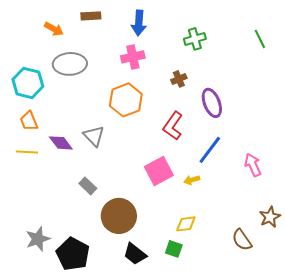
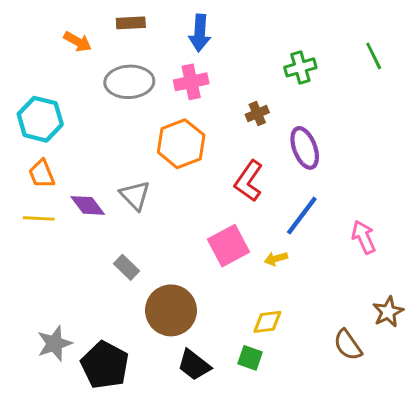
green cross: (195, 39) -> (300, 67), moved
gray ellipse: (70, 64) -> (129, 82), moved

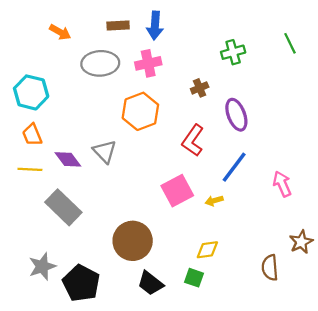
brown rectangle: (131, 23) -> (118, 25), moved
gray rectangle: (126, 267) -> (63, 207), moved, size x1.8
brown semicircle: (348, 345) -> (270, 268), turned 30

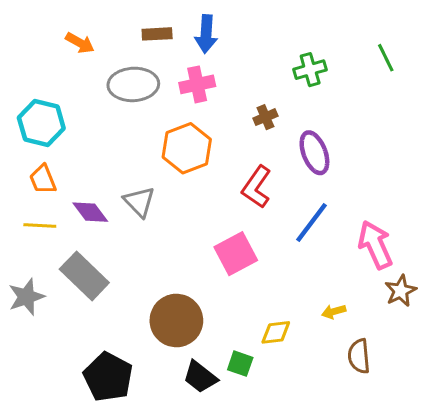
pink arrow: (282, 184) -> (375, 245), size x1.4
yellow arrow: (214, 201) -> (334, 312), moved
brown star: (301, 242) -> (401, 291), moved
gray star: (42, 266) -> (26, 297), moved
green square: (194, 278) -> (240, 364), moved

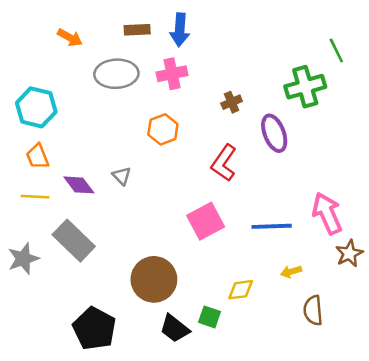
green cross: (310, 70) -> (305, 87), moved, size x1.4
orange hexagon: (187, 148) -> (163, 129), size x0.7
gray triangle: (139, 202) -> (122, 176), size x0.7
blue line: (311, 223) -> (272, 226), moved, turned 51

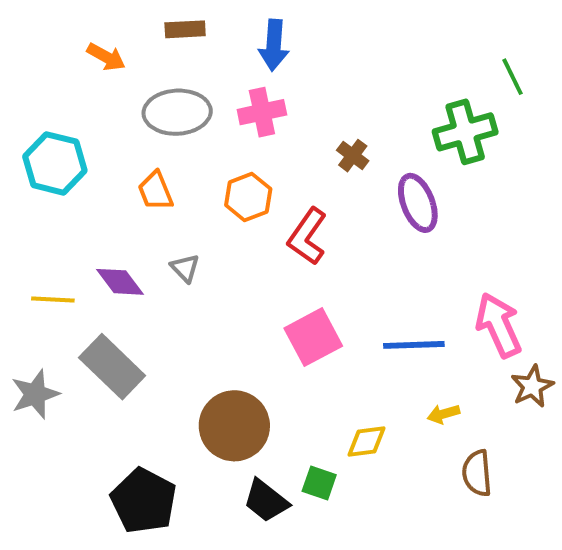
brown rectangle: (137, 30) -> (185, 29), moved
brown cross: (232, 102) -> (353, 156), turned -30
orange trapezoid: (38, 157) -> (155, 191), moved
red L-shape: (224, 163) -> (307, 236), moved

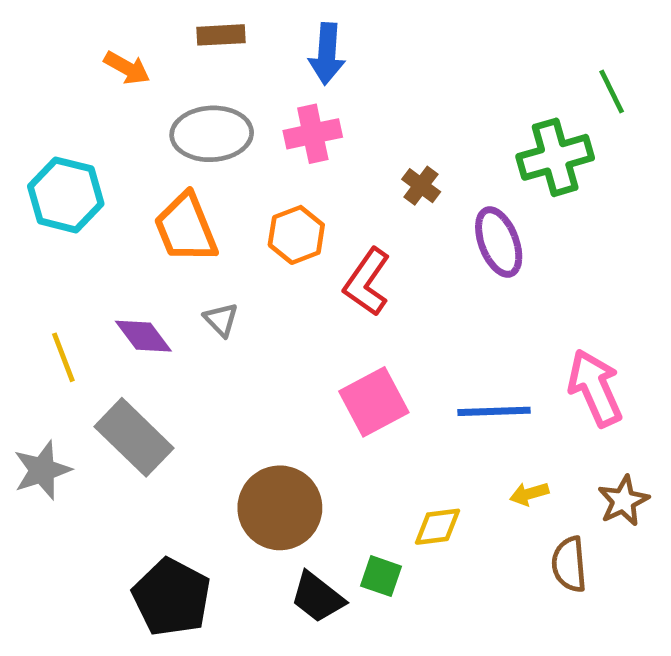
orange trapezoid: (155, 191) -> (186, 228), size x1.5
yellow line: (53, 300) -> (63, 357), turned 66
brown star: (532, 386) -> (623, 501), moved

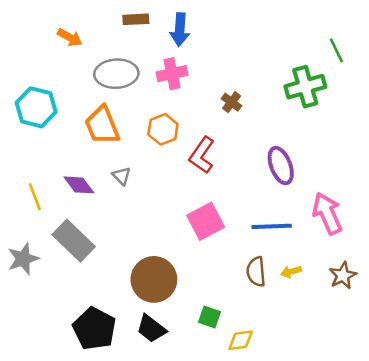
brown rectangle: (221, 35) -> (136, 19), moved
purple ellipse: (499, 242) -> (281, 166), moved
yellow diamond: (437, 527) -> (241, 340), moved
brown semicircle: (569, 564) -> (256, 272), moved
black trapezoid: (318, 597) -> (151, 329), moved

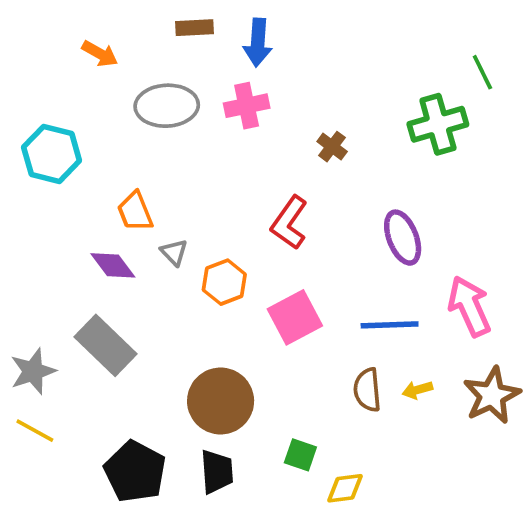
orange trapezoid: (102, 125) -> (135, 212), moved, size x0.7
orange hexagon: (163, 129) -> (224, 282), moved
yellow line: (35, 197) -> (35, 431), moved, turned -40
brown star: (343, 276) -> (492, 395), size x1.4
black trapezoid: (151, 329) -> (217, 472), turned -132

